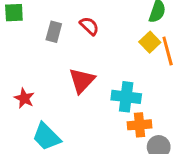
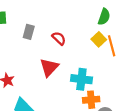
red semicircle: (89, 26) -> (59, 38), moved

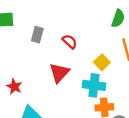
yellow square: (99, 39) -> (102, 62), moved

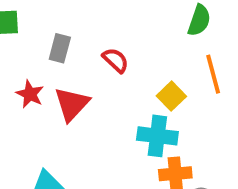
red triangle: (59, 73) -> (72, 104), moved
red star: (14, 87) -> (30, 94), moved

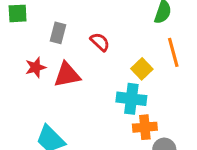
red star: (30, 94) -> (36, 67), turned 30
red triangle: (72, 104) -> (67, 75), turned 36

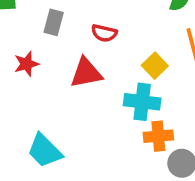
red semicircle: (100, 42) -> (104, 33), turned 150
red triangle: (67, 75) -> (86, 73), moved

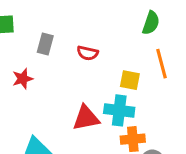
yellow square: (155, 66) -> (130, 80), turned -35
red triangle: (86, 73) -> (86, 118), moved

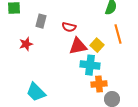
yellow square: (130, 80) -> (97, 45), turned 32
red triangle: (86, 118) -> (78, 46), moved

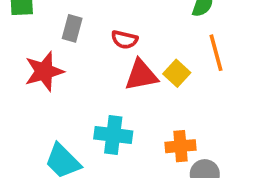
red star: (26, 44) -> (44, 71), size x1.5
cyan cross: (90, 65) -> (113, 135), moved

